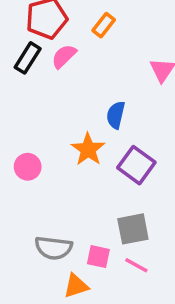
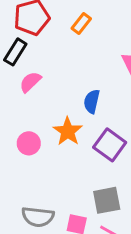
pink semicircle: (64, 56) -> (30, 82), moved
pink circle: (28, 167) -> (29, 143), moved

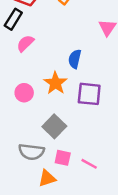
purple square: (110, 145) -> (89, 94), turned -30
gray square: (107, 200) -> (54, 126), moved, turned -35

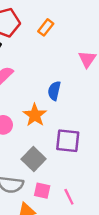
purple square: (89, 94) -> (68, 141), moved
pink line: (89, 164) -> (69, 197), turned 35

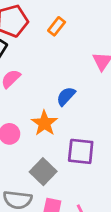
blue semicircle: (54, 91) -> (66, 96), turned 30

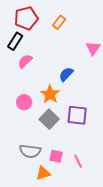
gray square: (43, 172) -> (49, 119), moved

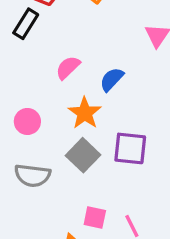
pink semicircle: (25, 61) -> (68, 68), moved
pink circle: (24, 102) -> (27, 121), moved
gray semicircle: (30, 151) -> (32, 175), moved

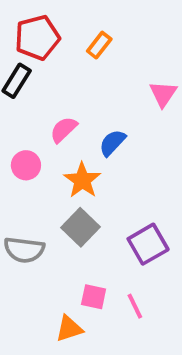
pink circle: (27, 121) -> (26, 165), moved
purple square: (130, 148) -> (148, 244), moved, turned -36

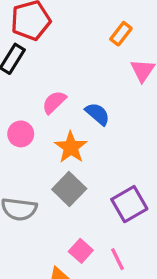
orange rectangle: (99, 45) -> (121, 34), moved
blue semicircle: (112, 143) -> (98, 114), turned 88
pink square: (94, 297) -> (81, 251), turned 30

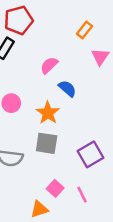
pink semicircle: (54, 102) -> (49, 65), moved
gray square: (69, 189) -> (47, 143), turned -35

